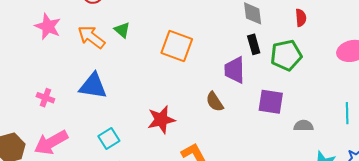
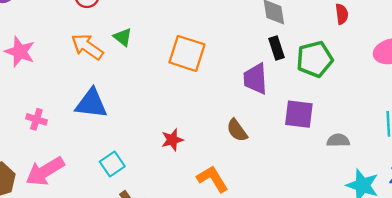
red semicircle: (301, 18) -> (342, 14), moved
pink star: (48, 27) -> (20, 52), moved
brown semicircle: (215, 102) -> (237, 130), moved
red star: (161, 120) -> (172, 140), size x0.7

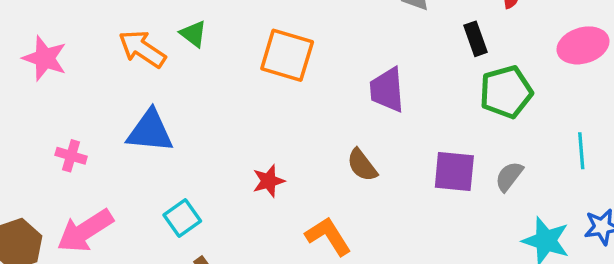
black rectangle: (276, 48) -> (475, 39), moved
green pentagon: (315, 59) -> (506, 92), moved
purple square: (299, 114) -> (454, 171), moved
gray semicircle: (338, 140) -> (509, 176), turned -50

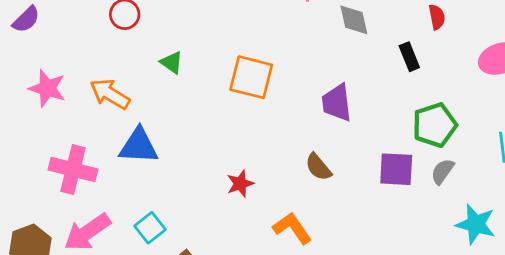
orange arrow: (142, 49) -> (110, 94), moved
green pentagon: (506, 92) -> (435, 125), moved
pink cross: (71, 156) -> (73, 170), size x1.8
cyan square: (182, 218) -> (150, 228), moved

